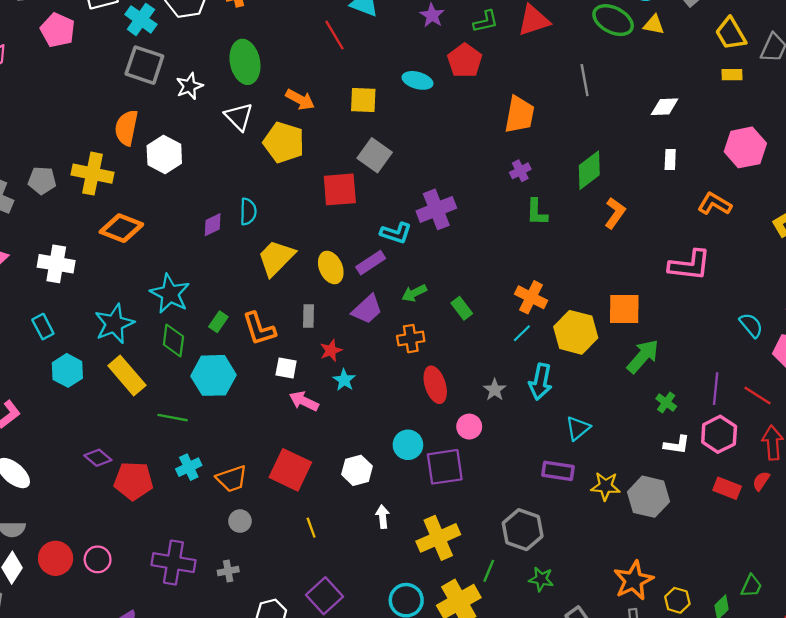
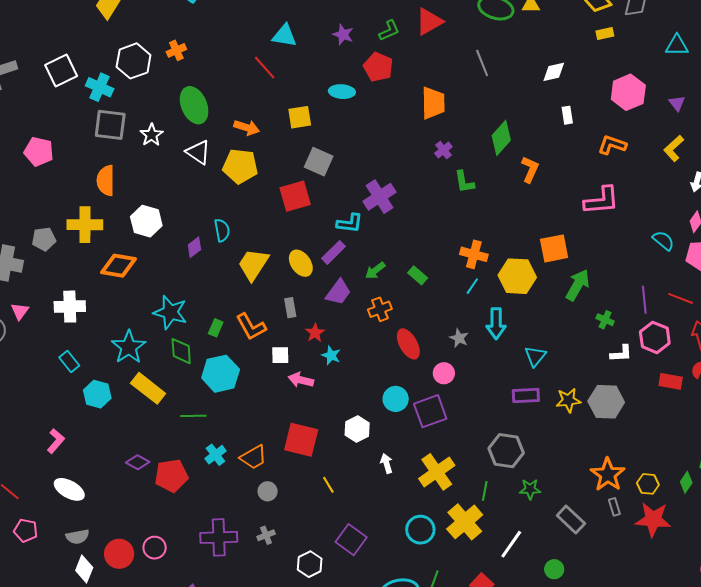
pink pentagon: (58, 30) -> (39, 152), moved
white hexagon: (164, 154) -> (146, 221), moved

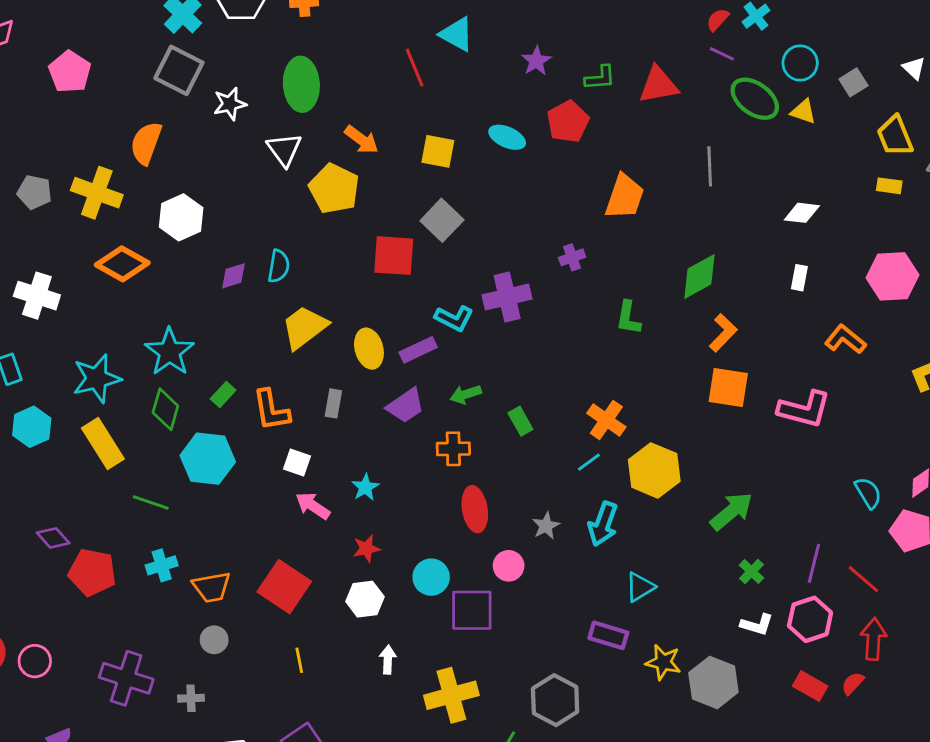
purple cross: (443, 150) -> (572, 257), moved
orange square: (554, 248) -> (728, 387), moved
red star: (315, 333) -> (366, 548), moved

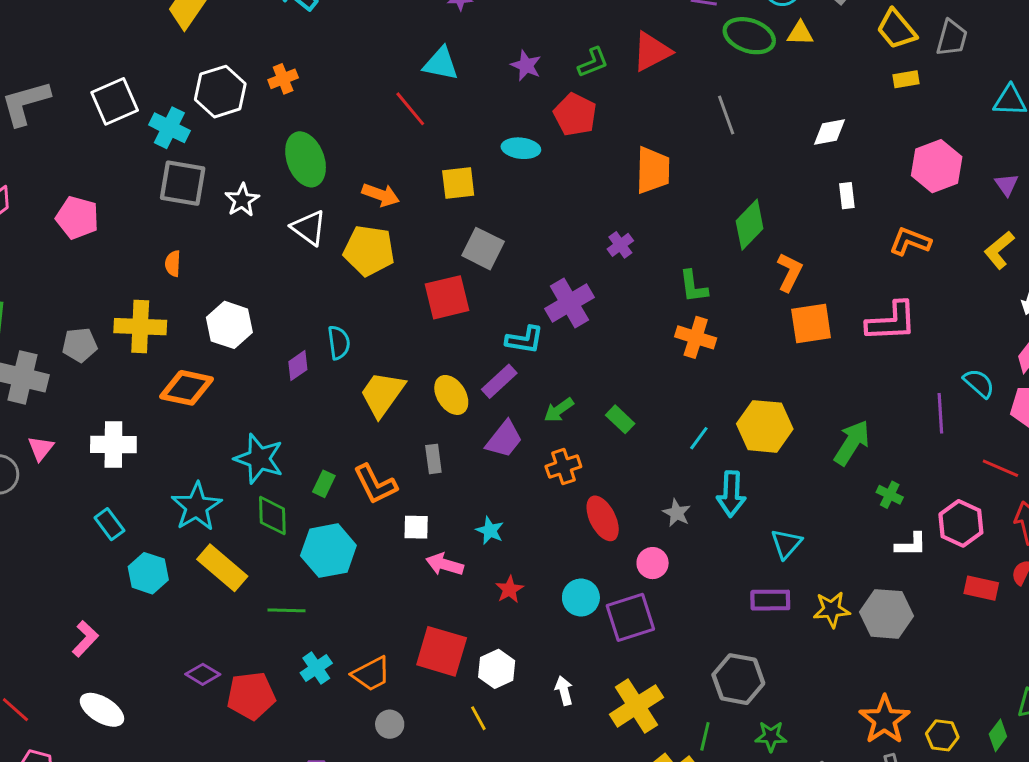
orange semicircle: (146, 143) -> (173, 264), size x0.6
orange cross: (606, 420) -> (696, 337), moved
purple line: (814, 563) -> (940, 413), moved
white hexagon: (365, 599) -> (497, 669), moved

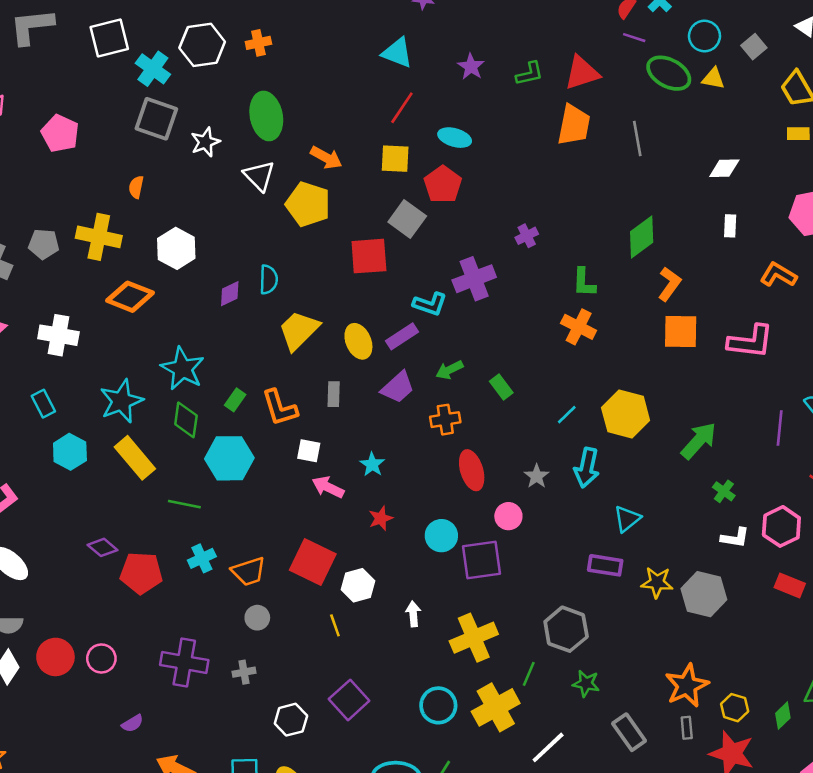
red line: (410, 109) -> (402, 108), moved, turned 64
red pentagon: (575, 115) -> (443, 184), moved
orange trapezoid: (653, 170) -> (574, 125), moved

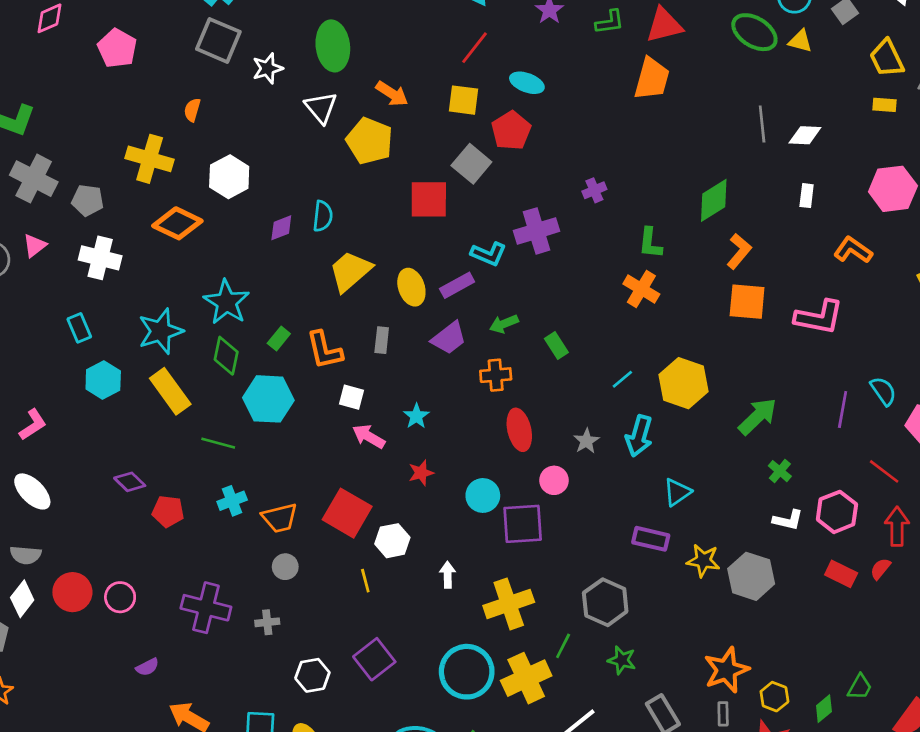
gray line: (637, 139) -> (762, 124), moved
gray pentagon: (44, 244) -> (88, 200), moved
red pentagon: (141, 573) -> (168, 511), size x0.7
cyan circle: (438, 705) -> (467, 672), size x1.4

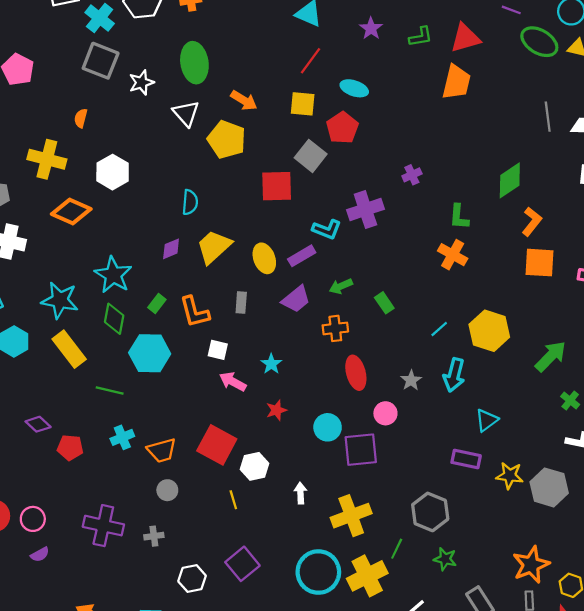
purple diamond: (281, 228) -> (171, 249), moved
cyan star: (161, 331) -> (60, 300), turned 30
purple semicircle: (147, 667) -> (40, 554), moved

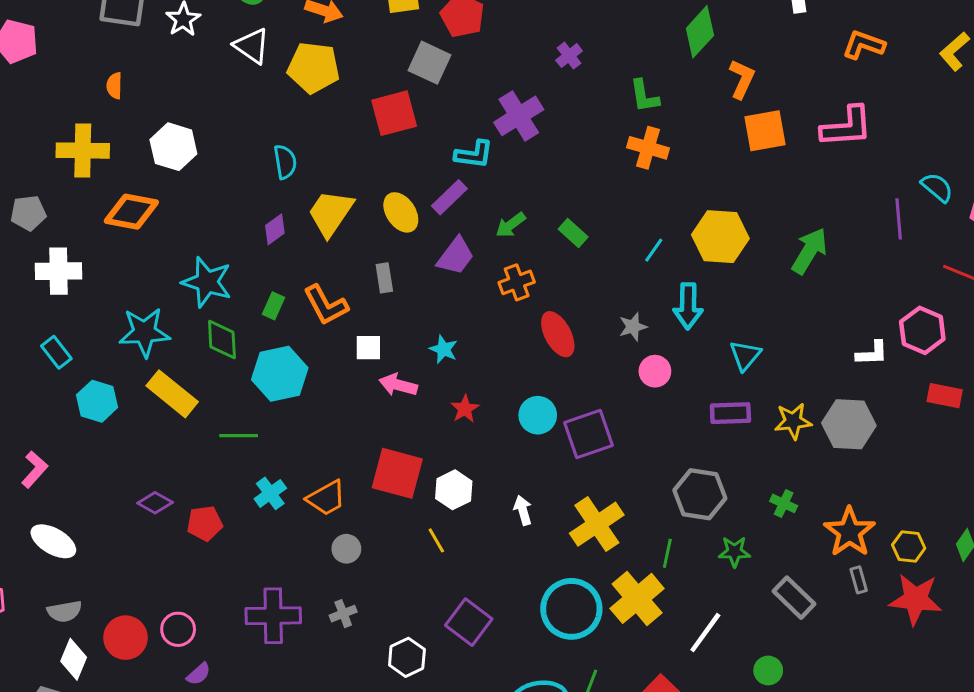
gray star: (411, 380) -> (633, 327), turned 30
green cross: (570, 401) -> (784, 503), moved
pink circle: (385, 413) -> (655, 371), moved

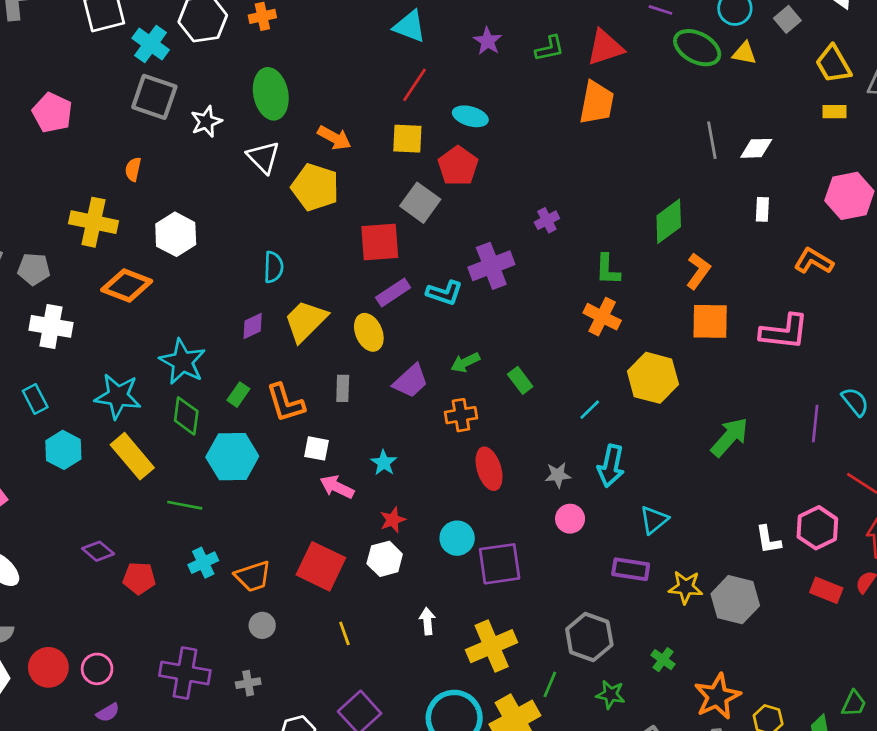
purple rectangle: (449, 197) -> (393, 293), moved
yellow hexagon: (720, 237) -> (653, 378), moved
white L-shape: (872, 353) -> (768, 540), turned 72
white hexagon: (454, 490) -> (385, 559), moved

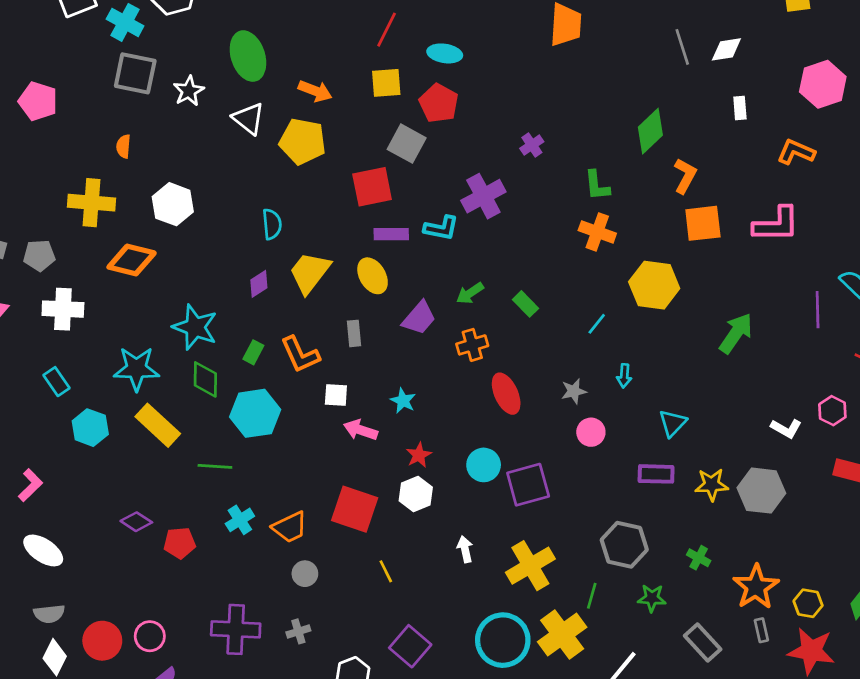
purple rectangle: (393, 293) -> (391, 234), turned 40
cyan arrow: (611, 466) -> (624, 376), size x0.6
pink hexagon: (817, 528) -> (832, 411), size x0.7
white L-shape: (768, 540) -> (786, 428), turned -44

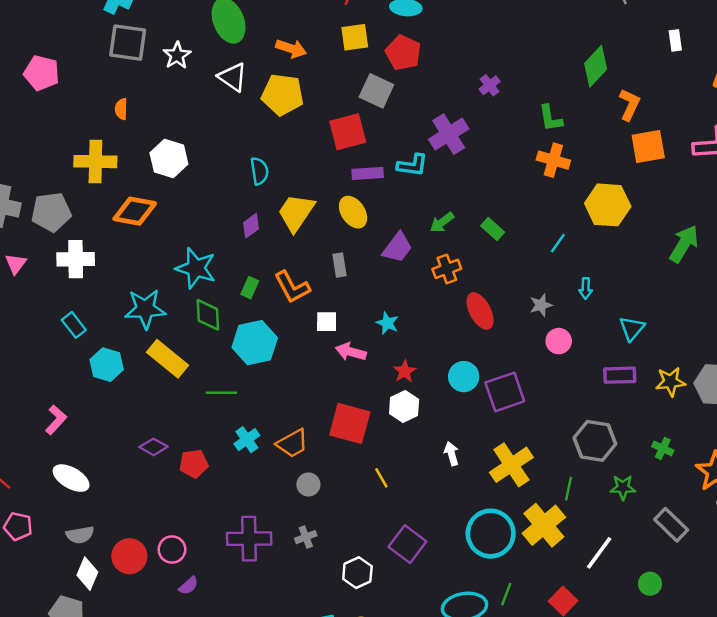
gray pentagon: (39, 255) -> (51, 212), size x1.4

